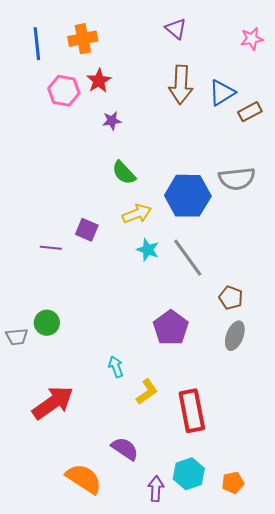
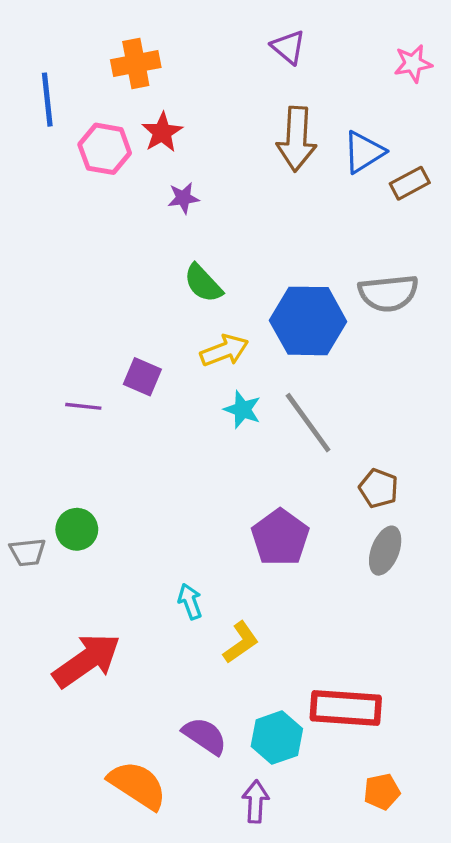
blue line: (37, 44) -> (47, 100), moved
red rectangle: (192, 411) -> (346, 708), moved, turned -75
cyan hexagon: (189, 474) -> (277, 738), moved

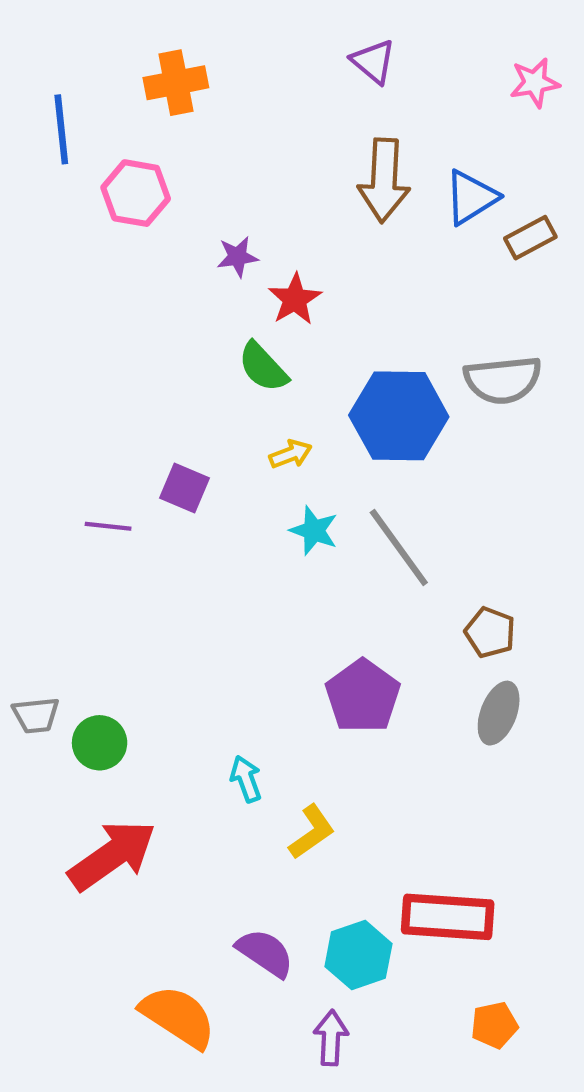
red star: (162, 132) -> (295, 299), moved
yellow arrow: (224, 351) -> (291, 454), size x0.7
green circle: (77, 529) -> (100, 743), moved

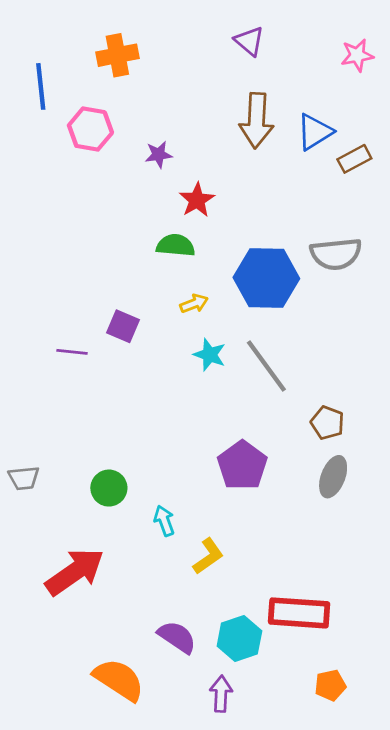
purple star: (237, 257) -> (159, 155), moved
green semicircle: (263, 367) -> (176, 245), turned 138
green circle: (100, 743) -> (109, 488), moved

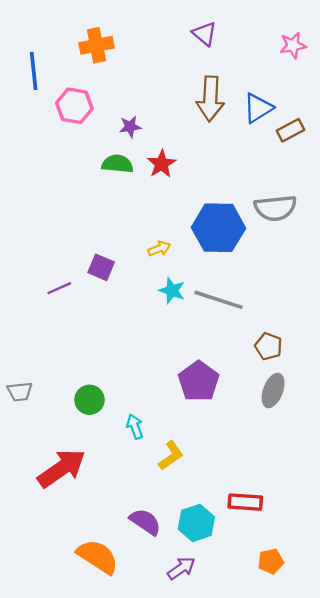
green semicircle: (176, 245) -> (117, 164), moved
purple line: (72, 352) -> (59, 288), turned -30
gray line: (266, 366) -> (218, 300), turned -36
red rectangle: (299, 613) -> (245, 502), size x0.7
purple arrow: (221, 694) -> (181, 568), turned 52

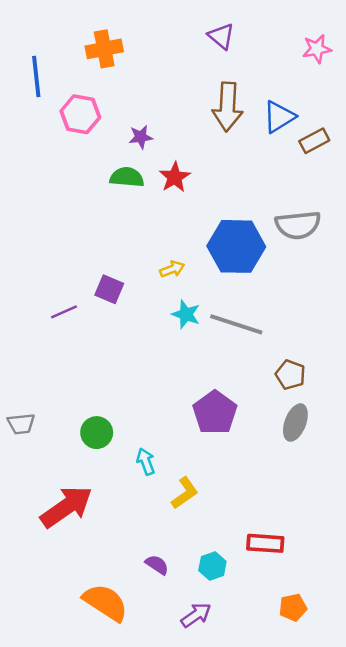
purple semicircle: (145, 522) -> (157, 565), size x0.7
cyan hexagon: (196, 523) -> (212, 566), size x0.7

